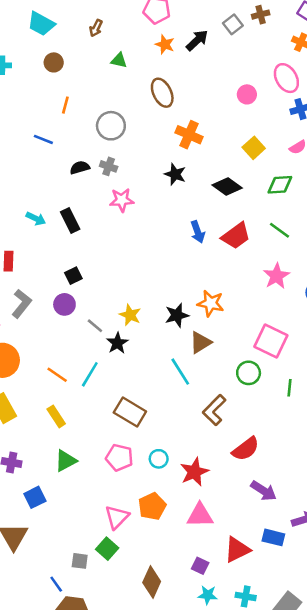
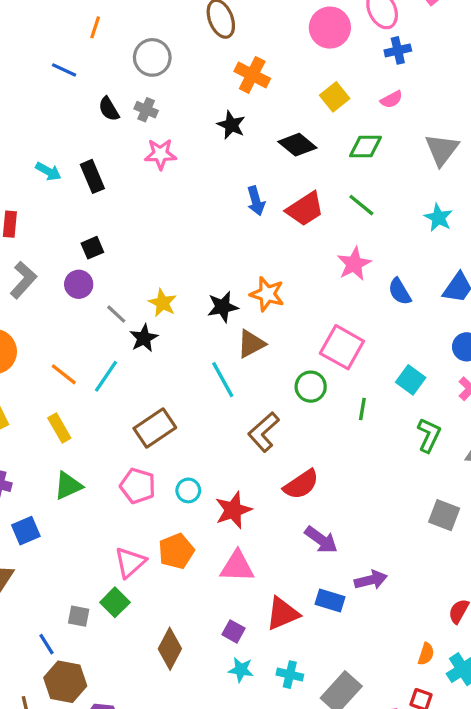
pink circle: (247, 94) -> (330, 28), size x1.6
black semicircle: (80, 168) -> (109, 109), turned -108
brown rectangle: (130, 412) -> (155, 428), turned -68

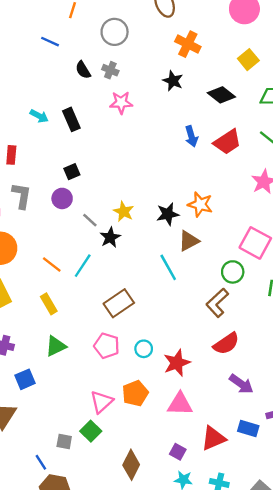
gray L-shape: (23, 280) -> (22, 196), turned -32
brown L-shape: (264, 432) -> (217, 303), moved

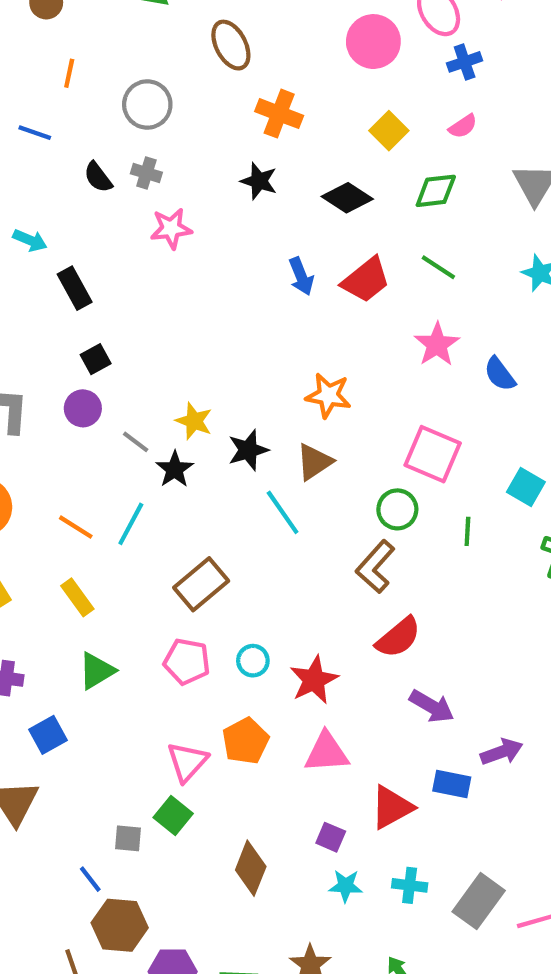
cyan arrow: (39, 116) -> (30, 240), moved
black rectangle: (71, 119) -> (75, 288), moved
black star: (168, 214) -> (248, 450), moved

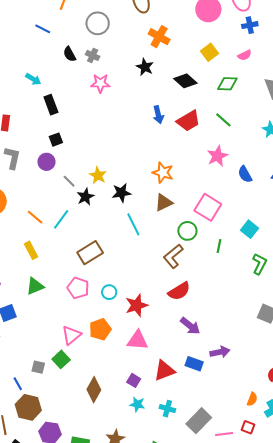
brown triangle: (314, 462) -> (164, 203), moved

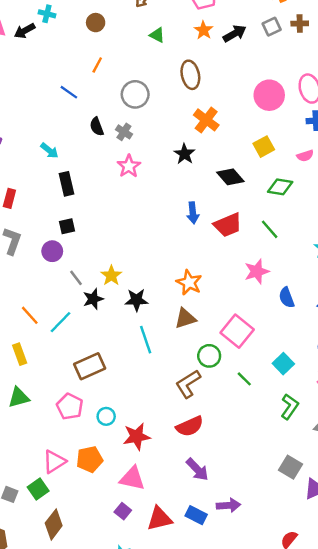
pink star: (100, 83) -> (129, 166), turned 30
green line: (219, 246) -> (244, 379), turned -64
purple square: (134, 380) -> (123, 511), moved
brown diamond: (94, 390) -> (54, 524), moved

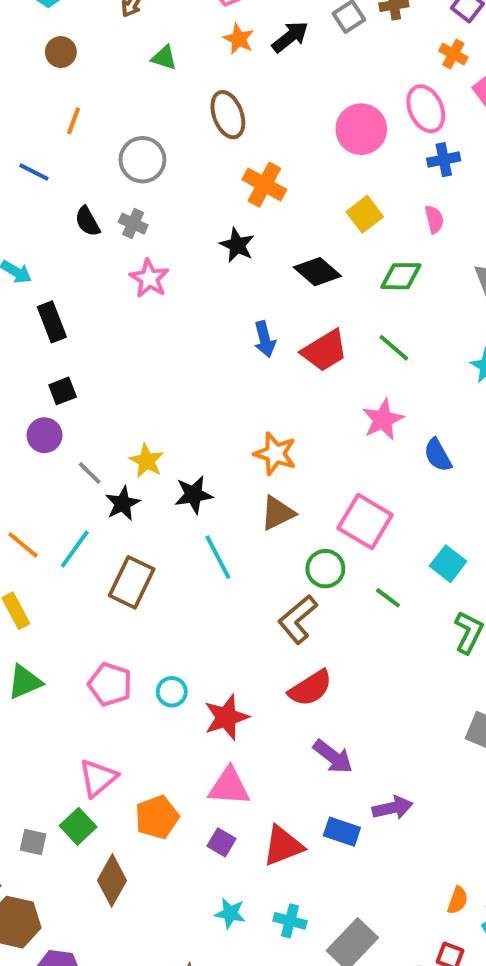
pink semicircle: (305, 156) -> (434, 219), turned -77
brown rectangle: (90, 366) -> (132, 582), moved, turned -32
orange pentagon: (90, 459) -> (157, 817), moved

